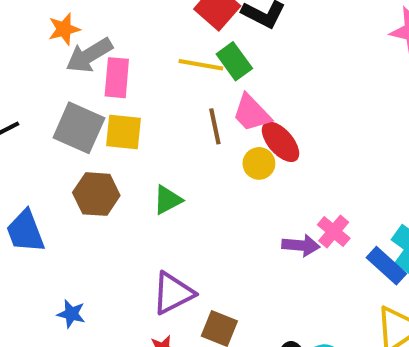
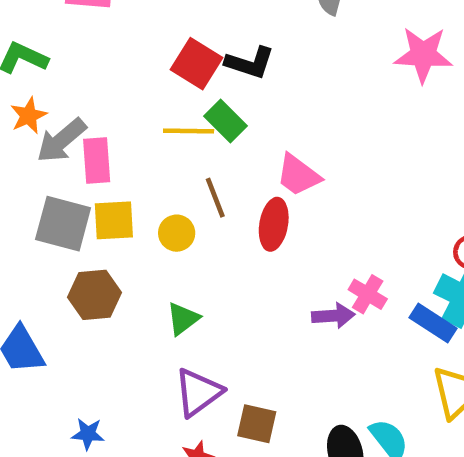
pink trapezoid: (252, 113) -> (298, 175), moved
red ellipse: (281, 142) -> (274, 224), moved, turned 60
yellow circle: (259, 163) -> (177, 233), moved
green triangle: (167, 200) -> (183, 319), moved

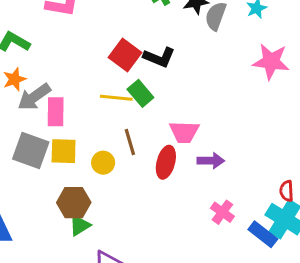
pink trapezoid: (298, 175) -> (184, 132), turned -40
brown hexagon: (94, 295) -> (74, 203), moved
purple arrow: (333, 316) -> (211, 161), moved
green triangle: (183, 319) -> (80, 225), moved

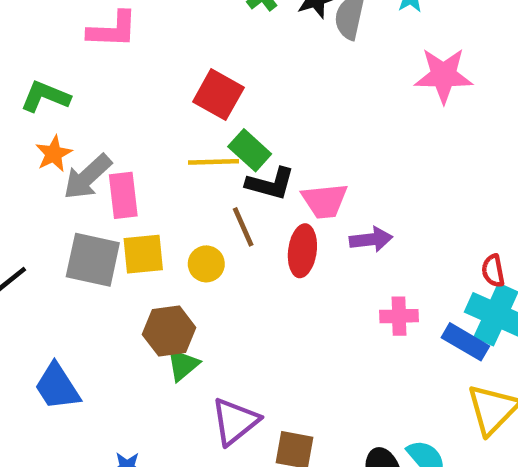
black L-shape: (159, 57) -> (270, 184), moved
pink cross: (222, 212) -> (399, 316), turned -30

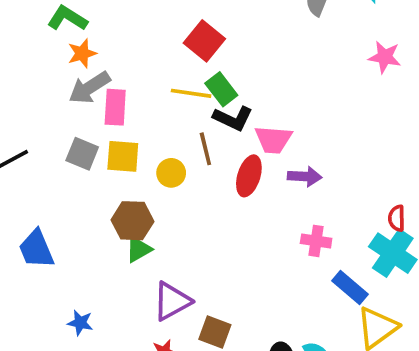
pink star: (443, 75) -> (385, 57), size x0.7
orange star: (54, 154) -> (82, 53), moved
gray square: (93, 260) -> (82, 154), size x0.7
blue rectangle: (465, 342) -> (350, 287), moved

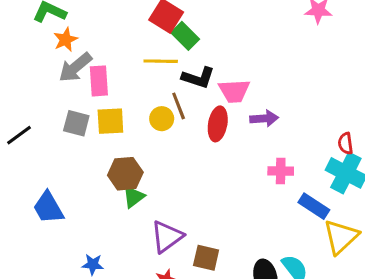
green rectangle: (221, 89) -> (185, 36), moved
yellow circle: (171, 173) -> (162, 119), moved

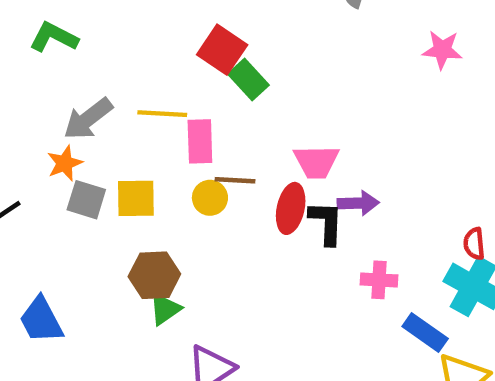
orange star: (66, 40) -> (65, 163), moved
yellow line: (161, 61) -> (162, 114), moved
black L-shape: (198, 78) -> (326, 223), moved, turned -108
pink rectangle: (99, 81) -> (200, 141), moved
brown line: (179, 106) -> (235, 180), turned -68

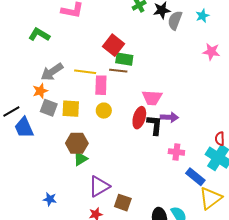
green rectangle: (248, 79) -> (124, 59), turned -42
brown line: (235, 180) -> (118, 71), moved
blue trapezoid: (41, 320) -> (24, 128), moved

